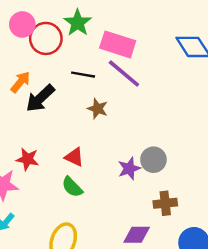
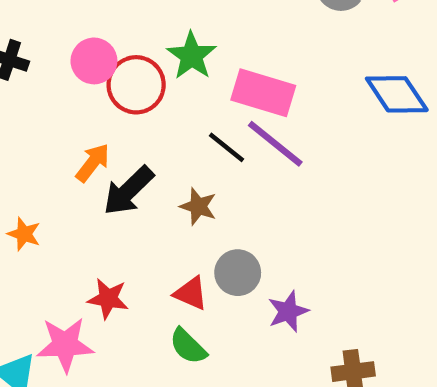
black line: (83, 75) -> (227, 147), moved, turned 30
brown star: (98, 109) -> (198, 206), moved
gray circle: (153, 160) -> (238, 273), moved

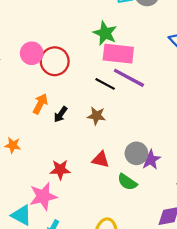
green star: (192, 56) -> (105, 33), moved
black arrow: (128, 191) -> (61, 114), size x0.6
gray circle: (238, 273) -> (136, 153), moved
green semicircle: (188, 346) -> (127, 182), moved

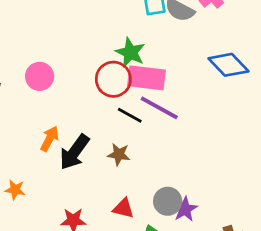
red circle: (55, 61) -> (113, 79), moved
black arrow: (61, 114) -> (74, 152), size x1.8

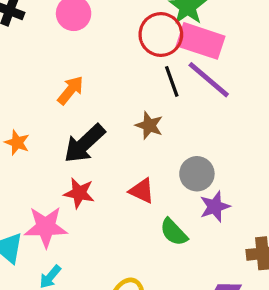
black line: (130, 115) -> (172, 81), turned 30
black arrow: (74, 152) -> (84, 144), moved
gray circle: (168, 201) -> (197, 174), moved

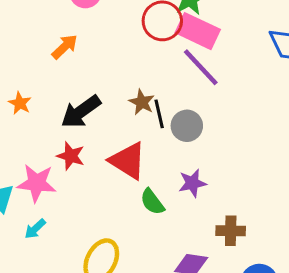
black line: (172, 81) -> (159, 114), moved
orange arrow: (70, 90) -> (65, 47), moved
gray circle: (197, 174) -> (187, 126), moved
red triangle: (142, 191) -> (128, 161), size x1.6

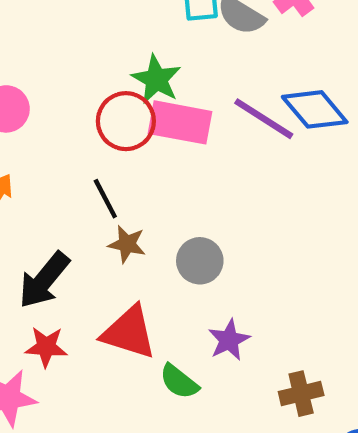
purple line: (201, 67) -> (264, 119), moved
black line: (159, 114) -> (105, 199), moved

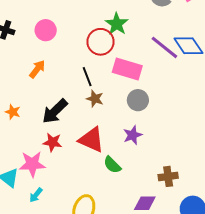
pink rectangle: (180, 122) -> (127, 69), moved
gray circle: (200, 261) -> (138, 100), moved
purple star: (229, 340) -> (133, 135), moved

